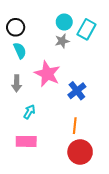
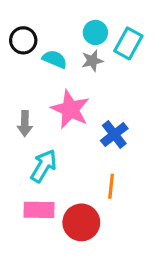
cyan semicircle: (20, 51) -> (55, 59), moved, turned -42
cyan arrow: (29, 112) -> (44, 166), size x1.5
red circle: (80, 152) -> (81, 222), moved

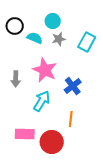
cyan circle: (95, 32) -> (53, 21), moved
cyan rectangle: (128, 43) -> (87, 42), moved
cyan arrow: (44, 166) -> (42, 101), moved

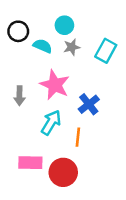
orange line: (71, 119) -> (78, 137), moved

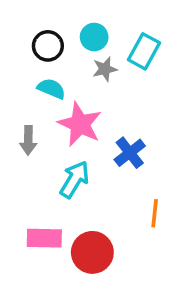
black circle: (18, 31) -> (48, 46), moved
cyan semicircle: (43, 46) -> (51, 89), moved
cyan rectangle: (106, 51) -> (144, 51), moved
orange line: (78, 137) -> (155, 213), moved

